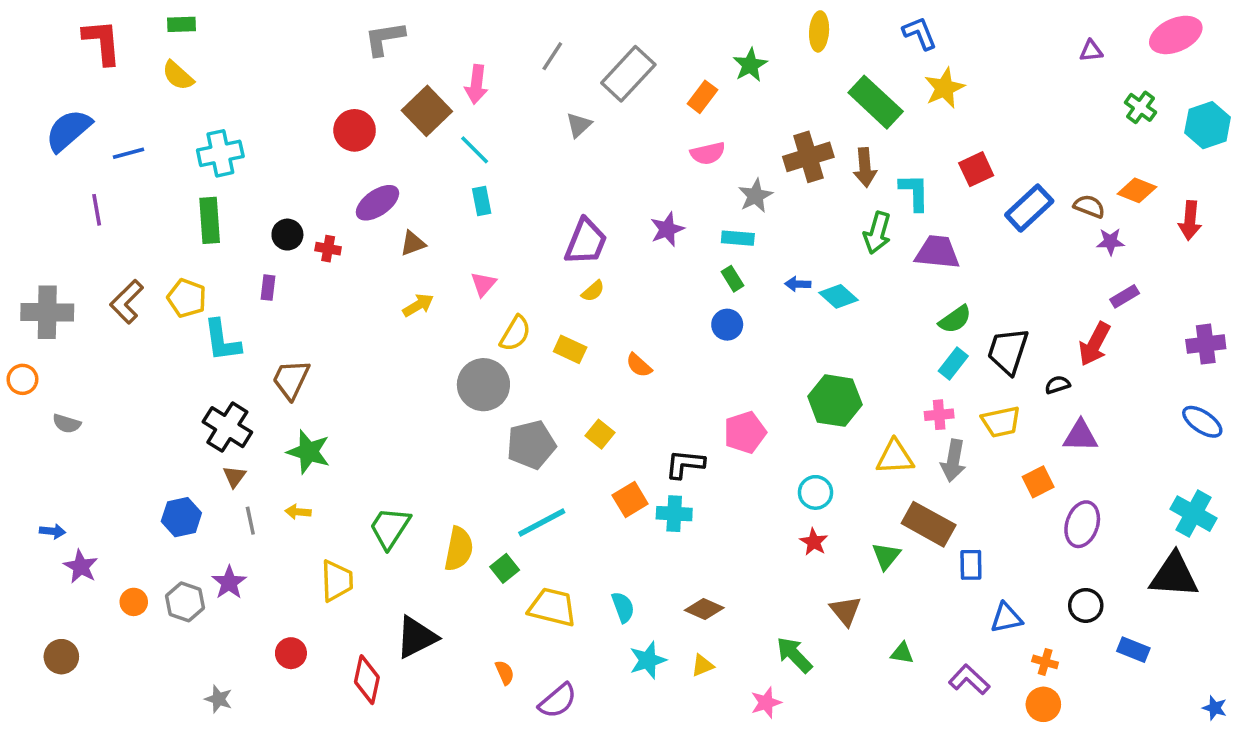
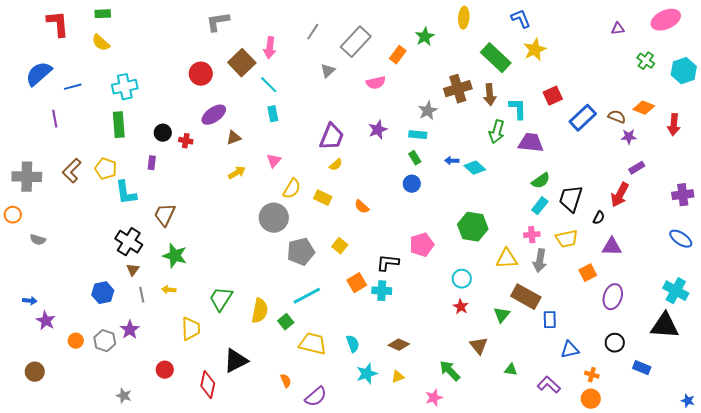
pink semicircle: (708, 153) -> (376, 83), moved
black semicircle: (1057, 385) -> (599, 218), turned 136

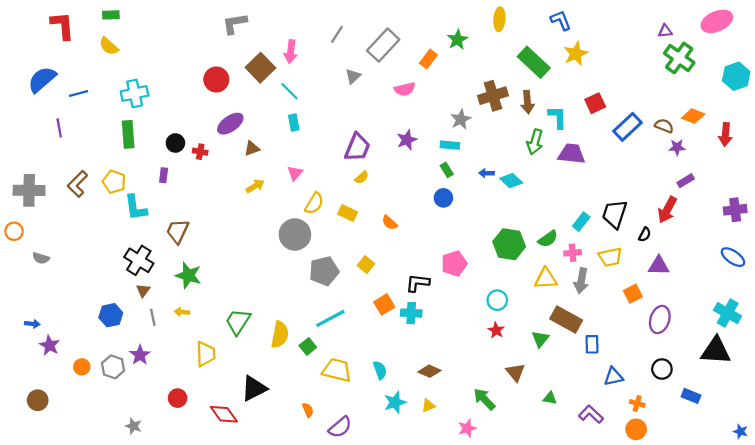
green cross: (646, 61) -> (679, 58), moved, size x1.6
green semicircle: (541, 181) -> (548, 239), moved
red diamond: (208, 385) -> (224, 414), turned -48

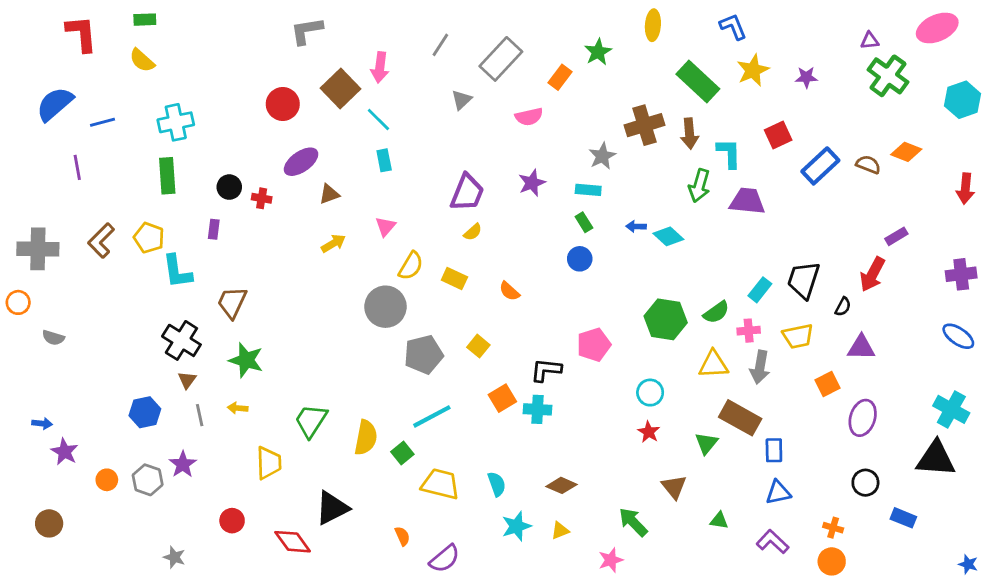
red arrow: (725, 134) -> (965, 188), moved
purple star: (677, 147) -> (806, 77), moved
blue triangle: (613, 377) -> (778, 492), moved

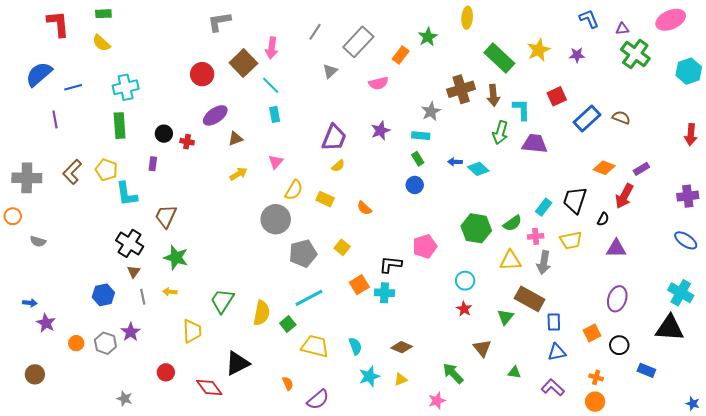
blue L-shape: (733, 27) -> (589, 19), moved
orange diamond: (906, 152) -> (604, 168), moved
orange square: (827, 384) -> (592, 333), moved

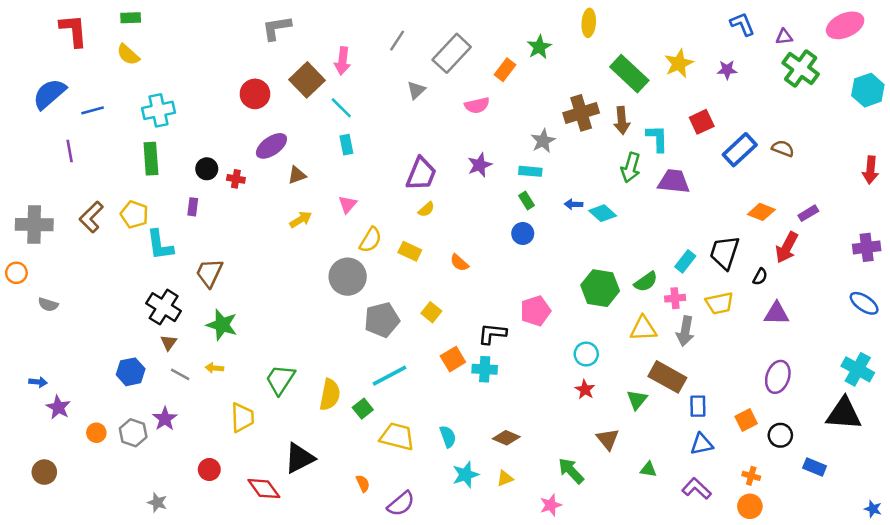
gray line: (143, 297) -> (180, 374), turned -49

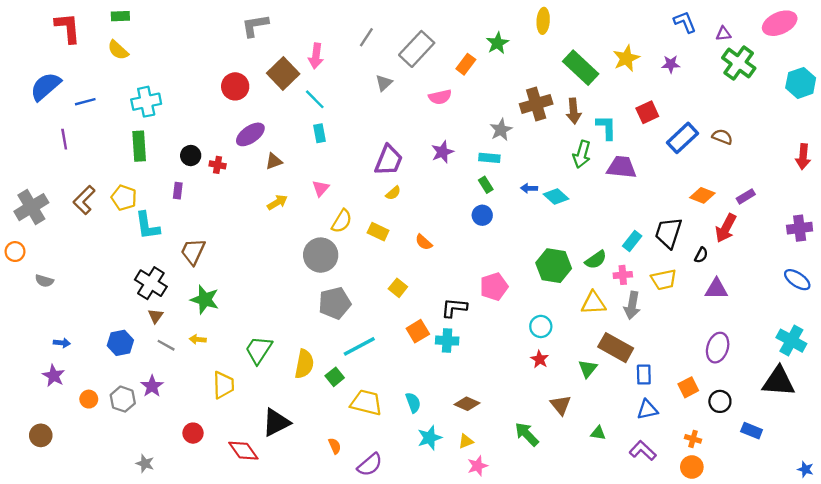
gray cross: (34, 225) -> (31, 207), turned -32
gray pentagon: (382, 320) -> (335, 303), moved
blue arrow: (38, 382) -> (62, 343), moved
pink star: (551, 505) -> (478, 466), moved

